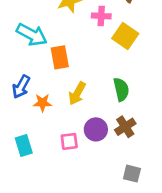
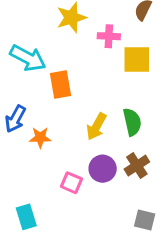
yellow square: (125, 36) -> (137, 60), turned -35
yellow arrow: (77, 93) -> (96, 127), moved
pink square: (69, 141) -> (71, 183), turned 30
cyan rectangle: (24, 145) -> (26, 217), moved

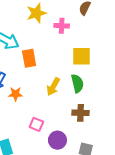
yellow square: (137, 60) -> (82, 56), moved
brown cross: (137, 166) -> (81, 113), turned 35
purple circle: (103, 169) -> (57, 140), moved

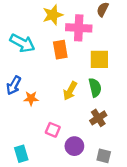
pink cross: (62, 26) -> (79, 28), size x1.6
orange rectangle: (29, 58) -> (60, 50), moved
brown cross: (81, 113) -> (98, 118), turned -35

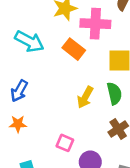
orange rectangle: (60, 50) -> (74, 49), turned -42
orange star: (31, 98) -> (18, 124), moved

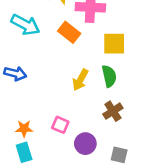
blue arrow: (19, 91) -> (15, 74), turned -105
orange star: (18, 124) -> (24, 129), moved

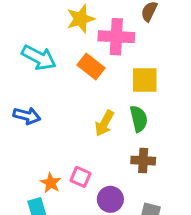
brown cross: (113, 111) -> (143, 161), turned 36
orange star: (24, 129) -> (51, 183), moved, turned 30

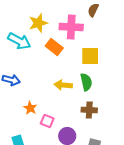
yellow star: (81, 19) -> (38, 23), moved
yellow arrow: (104, 123) -> (63, 85), turned 66
orange star: (51, 183) -> (30, 108), moved

